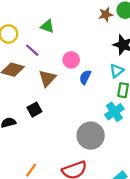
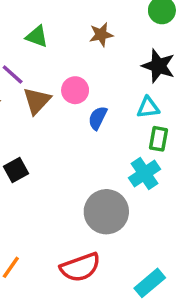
brown star: (106, 14) -> (101, 35), moved
cyan triangle: (117, 71) -> (148, 108), turned 32
brown triangle: (47, 78) -> (37, 101), moved

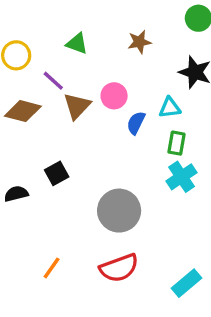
cyan triangle: (148, 108) -> (170, 108), moved
green rectangle: (158, 139) -> (176, 143), moved
gray circle: (106, 212) -> (119, 211), moved

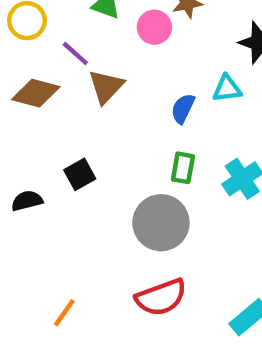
pink circle: (114, 96) -> (154, 27), moved
green rectangle: (176, 143) -> (183, 168), moved
orange line: (52, 268) -> (64, 313), moved

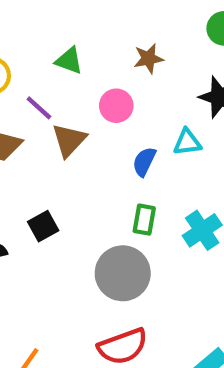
pink circle: (154, 27) -> (116, 106), moved

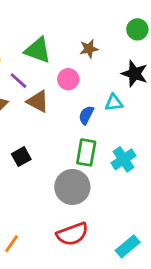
green triangle: (69, 61) -> (38, 50), size x1.5
brown triangle: (69, 140) -> (38, 101), turned -45
green rectangle: (144, 220) -> (86, 152), size x1.4

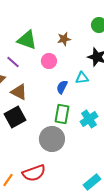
brown triangle: (38, 101) -> (19, 92), moved
black square: (21, 157) -> (15, 117), size x1.5
red semicircle: (72, 234) -> (34, 173), moved

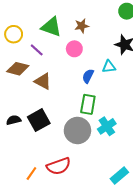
brown star: (64, 39) -> (82, 26), moved
black square: (15, 117) -> (39, 120), moved
cyan cross: (89, 119) -> (107, 126), moved

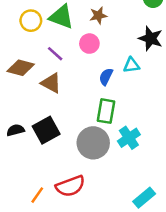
yellow circle: (14, 34) -> (31, 21), moved
purple line: (37, 50) -> (55, 54), moved

